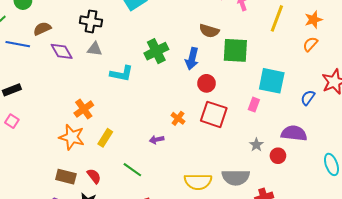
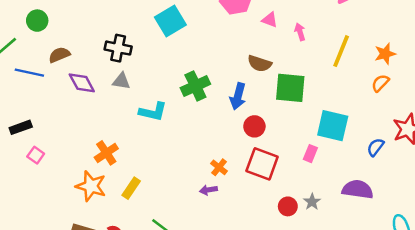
pink square: (12, 121) -> (36, 155), moved
purple arrow: (157, 140) -> (208, 190), moved
red circle: (278, 156) -> (288, 206), moved

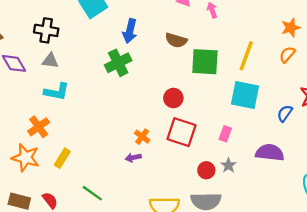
yellow line: (341, 51) -> (246, 56), moved
blue arrow: (238, 96) -> (130, 31), moved
cyan L-shape: (153, 112) -> (57, 92), moved
pink rectangle: (310, 154) -> (225, 134), moved

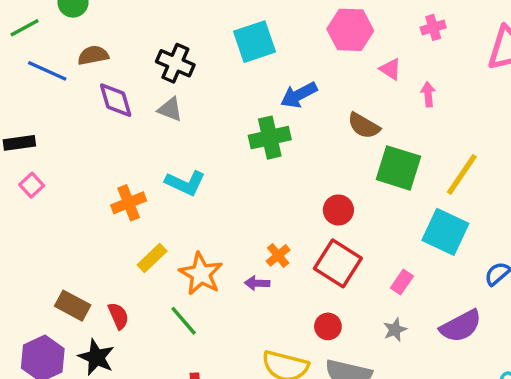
blue arrow: (130, 31) -> (299, 95), turned 35
cyan L-shape: (57, 92) -> (185, 183), moved
purple semicircle: (270, 153) -> (461, 326), turned 132
orange star: (26, 158) -> (201, 274), moved
red circle: (206, 170) -> (328, 326), moved

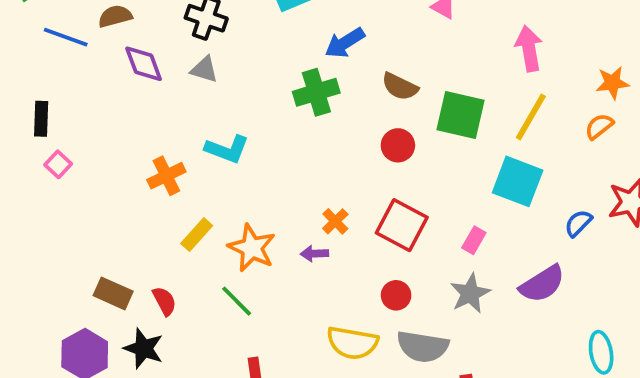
pink arrow: (428, 94) -> (529, 49), moved, size x1.6
brown semicircle: (364, 126) -> (400, 87), moved
black rectangle: (19, 143) -> (41, 119), turned -76
red circle: (338, 210) -> (398, 145), moved
gray star: (395, 330) -> (470, 293), size x1.5

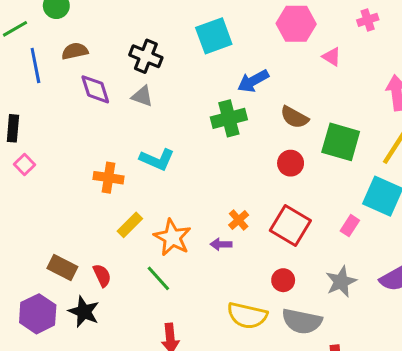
blue line: (66, 37) -> (35, 66), turned 56
orange cross: (166, 176) -> (109, 178), turned 32
pink rectangle: (474, 240) -> (350, 226), moved

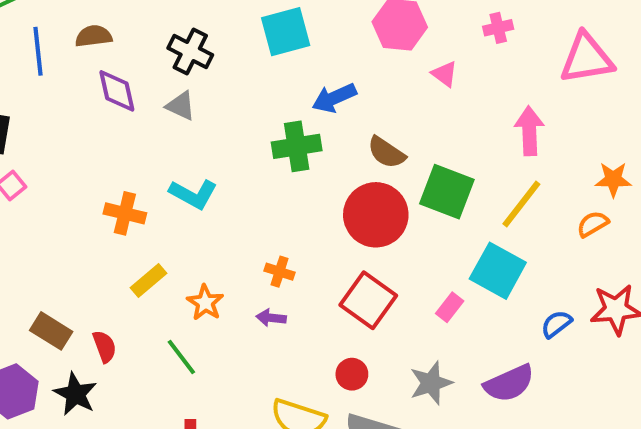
red circle: (291, 163) -> (376, 215), size x1.8
orange cross: (239, 220) -> (279, 272), moved, turned -36
orange star: (172, 237) -> (205, 303), size x0.7

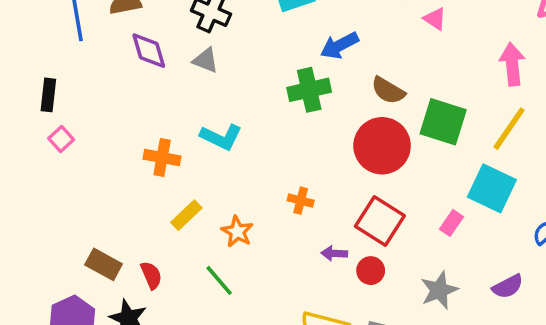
purple arrow: (271, 318) -> (334, 253), moved
red circle: (352, 374) -> (371, 271), moved
purple semicircle: (509, 383) -> (508, 286), size x0.7

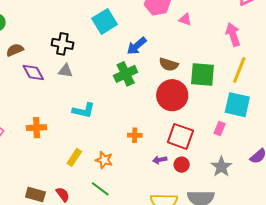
orange cross: (162, 158) -> (37, 128), moved

